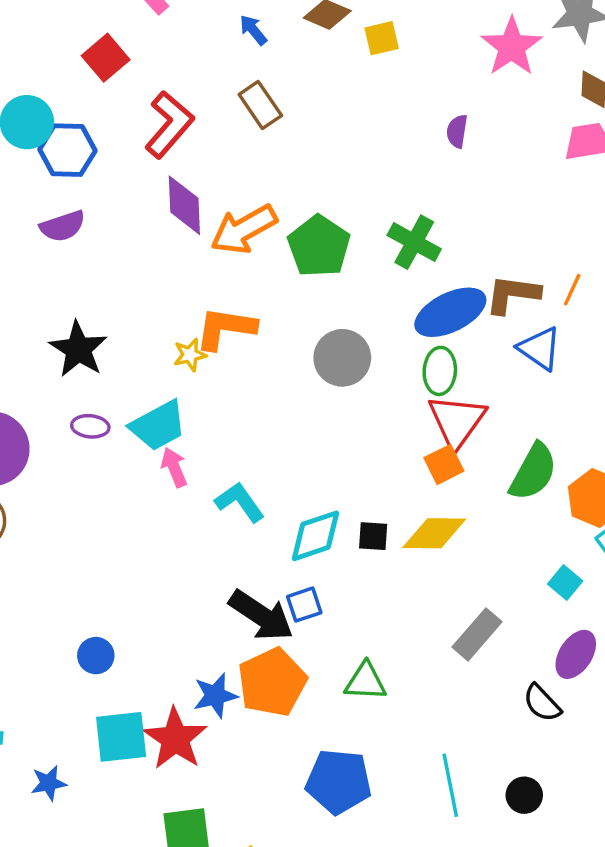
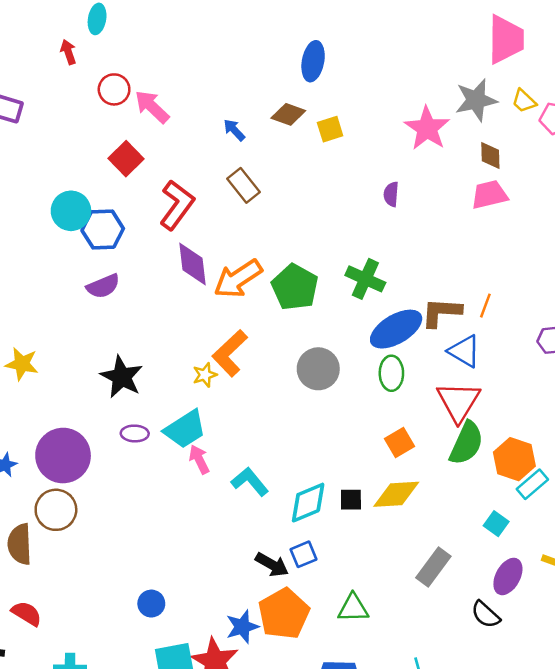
orange L-shape: (226, 328) -> (230, 353), turned -48
red triangle: (457, 421) -> (458, 402), moved
black arrow: (261, 615) -> (272, 565), size x0.7

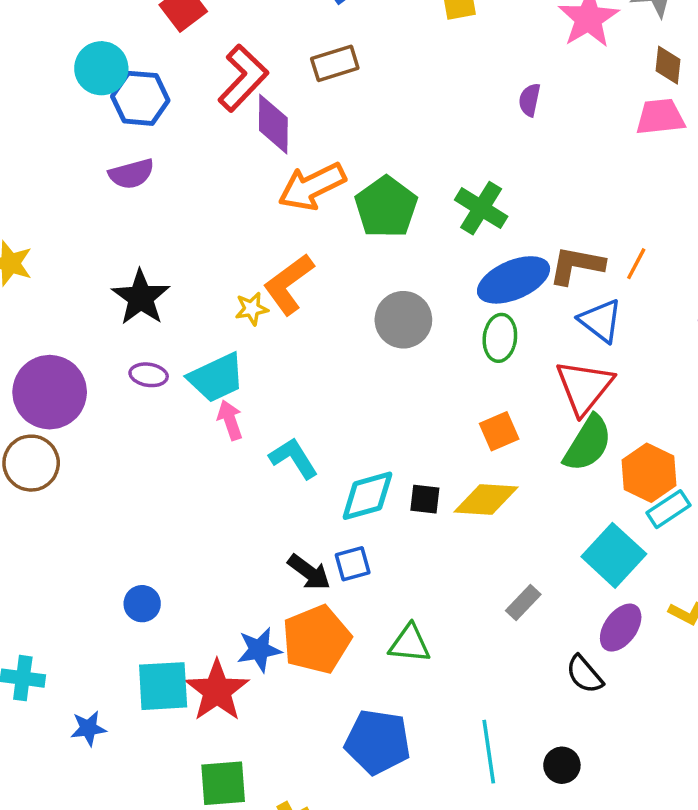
brown rectangle: (244, 185) -> (335, 63), turned -76
purple diamond: (192, 264) -> (273, 124), moved
cyan square: (496, 524) -> (614, 555), size x1.8
gray rectangle: (433, 567) -> (523, 603), size x0.7

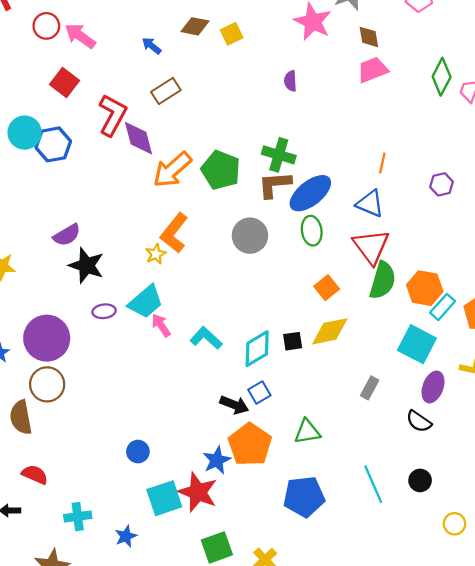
purple semicircle: (131, 174) -> (67, 235), moved
brown L-shape: (576, 265) -> (275, 185), moved

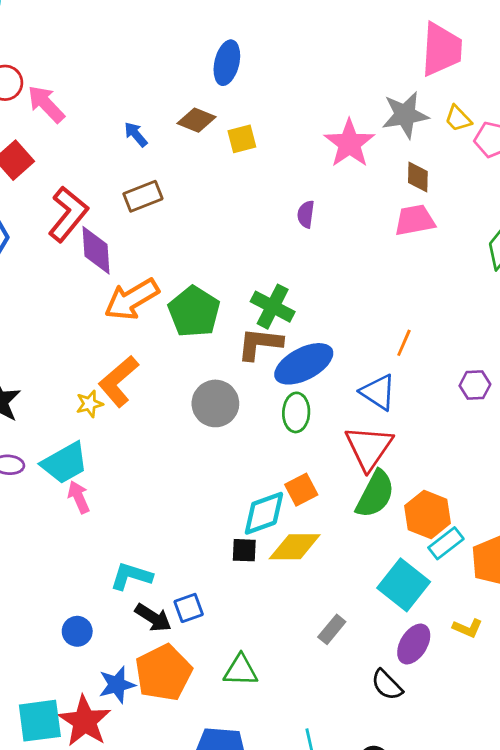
cyan L-shape: (206, 338) -> (131, 576), moved, turned -36
cyan diamond: (257, 349) -> (264, 513), moved
blue circle: (138, 452) -> (77, 631), moved

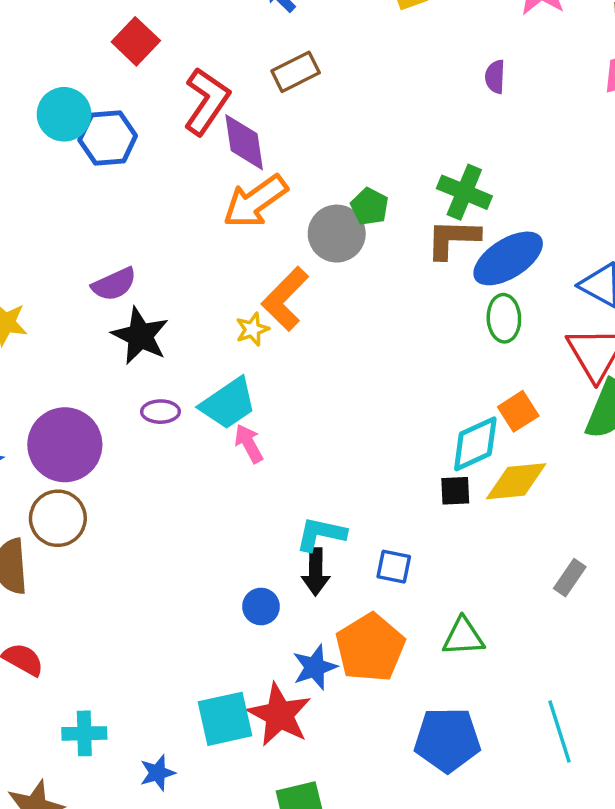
orange arrow: (132, 299) -> (255, 201), moved
green pentagon: (194, 312) -> (370, 207), size x0.6
gray circle: (215, 403) -> (337, 234), moved
blue square: (189, 608) -> (394, 567), turned 36
black arrow: (153, 618) -> (316, 572), moved, turned 63

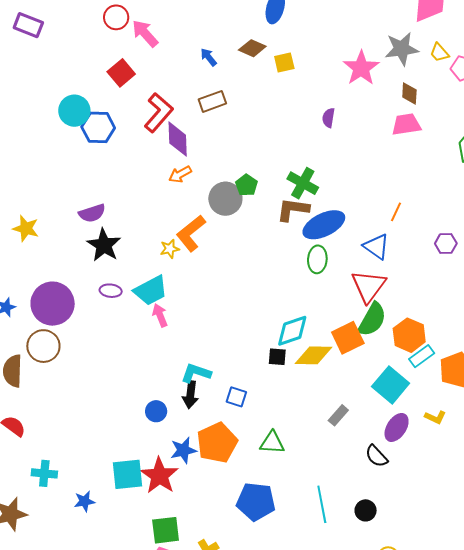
orange arrow: (255, 201) -> (180, 174), size x0.6
orange square: (518, 411) -> (348, 338), moved, size x1.4

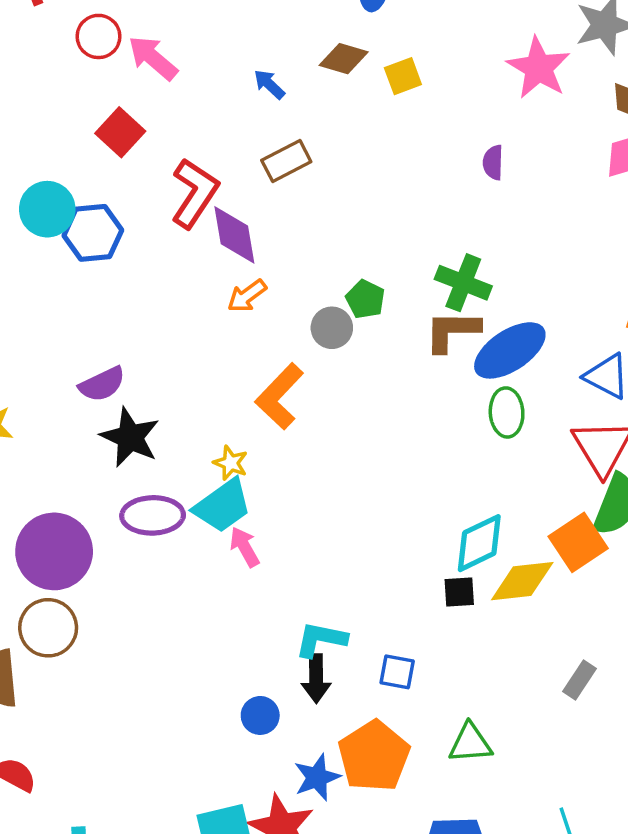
gray circle: (225, 199) -> (332, 328), size x0.7
yellow star: (170, 249) -> (231, 463), moved, turned -30
purple ellipse: (111, 291) -> (153, 515), size x1.6

